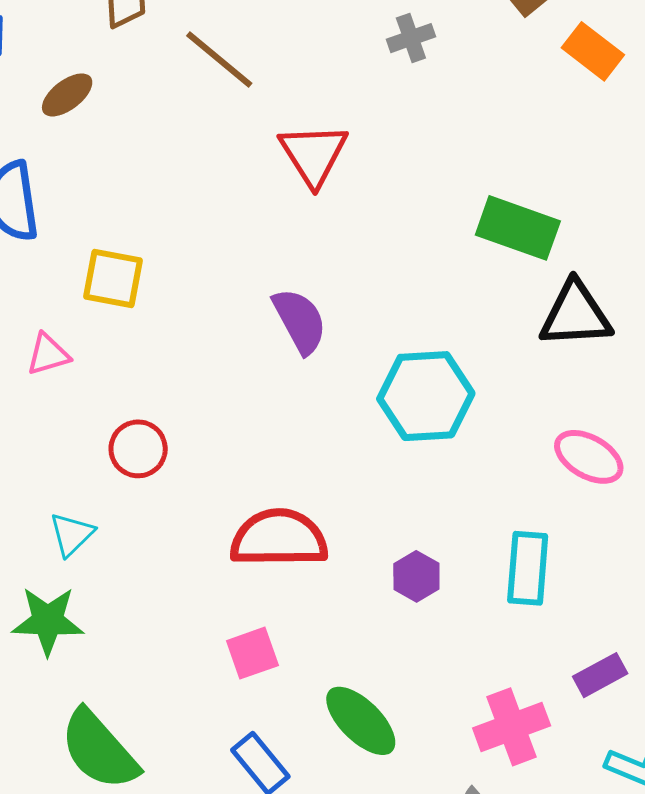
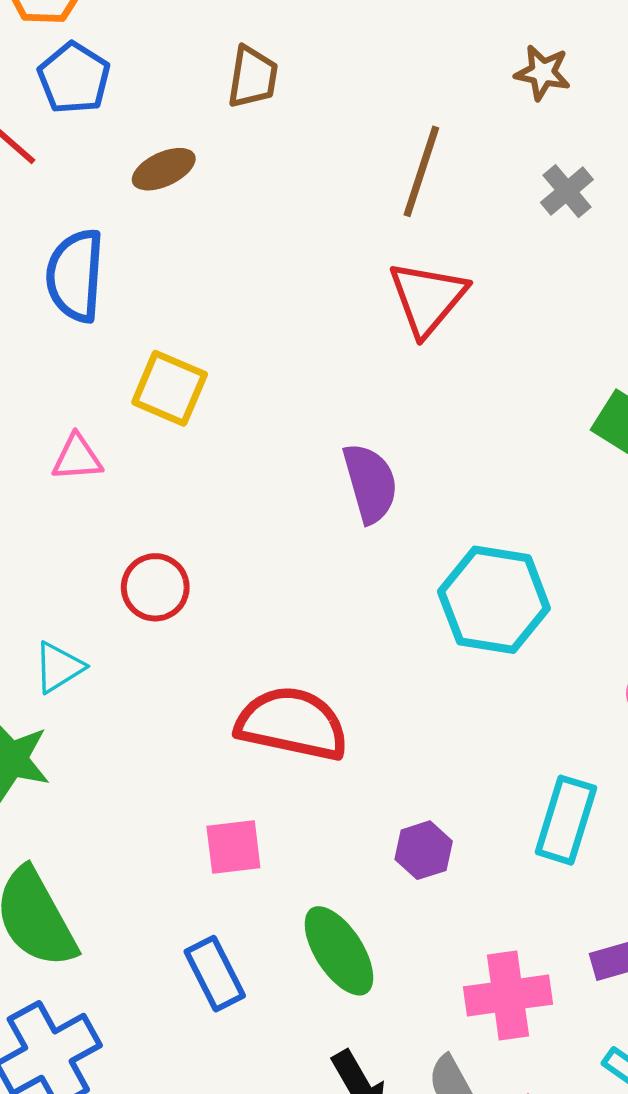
gray cross: (411, 38) -> (567, 191), turned -33
brown line: (219, 59) -> (421, 171), moved, turned 56
purple hexagon: (416, 576) -> (424, 850), moved

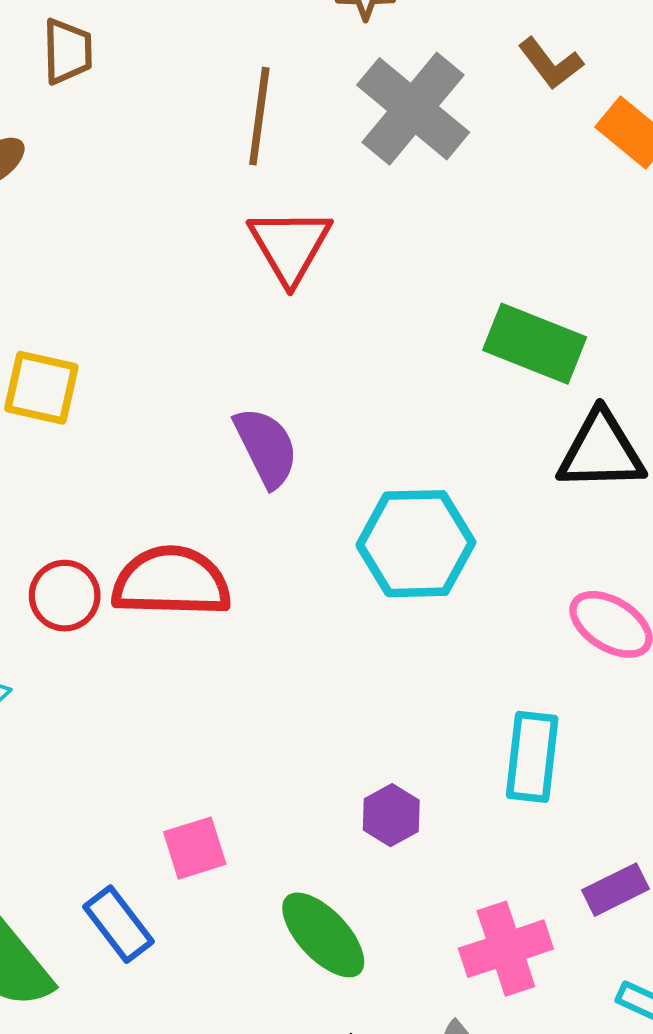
gray cross: (567, 191) -> (413, 109), size x2.0
red semicircle: (292, 724) -> (171, 582), moved
blue rectangle: (215, 974) -> (119, 924), moved

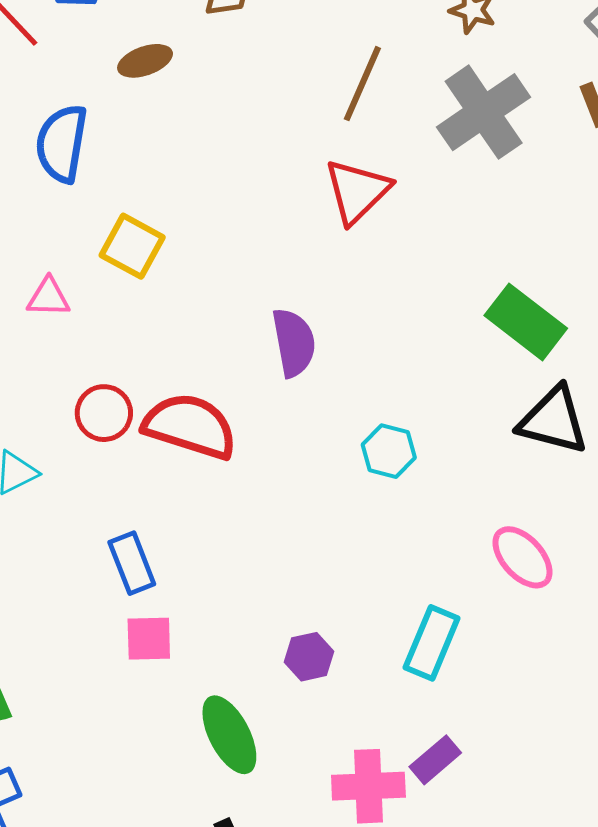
cyan hexagon: (416, 544) -> (389, 451), size x0.6
purple rectangle: (616, 890) -> (435, 760), moved, turned -30
blue rectangle: (119, 924) -> (132, 563), moved

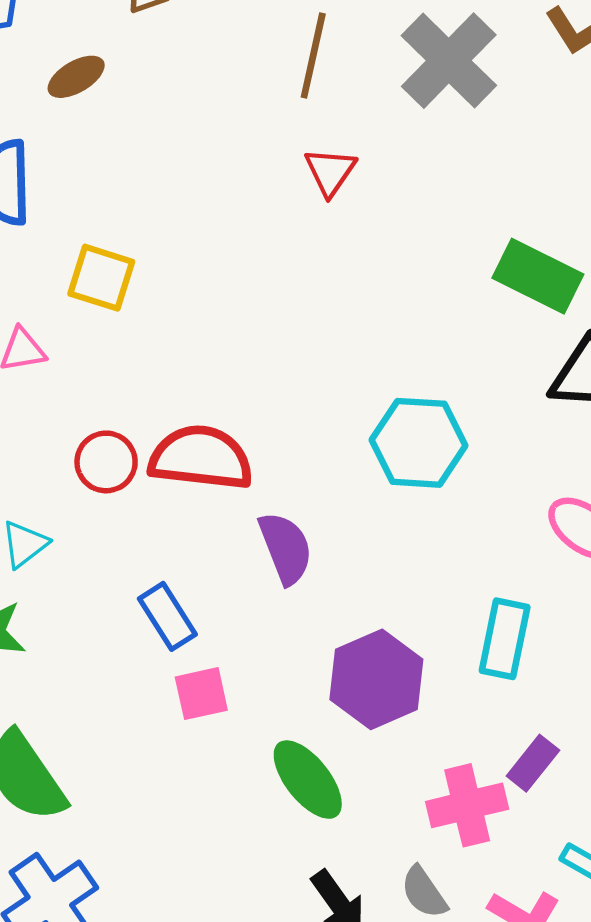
red triangle: (357, 191) -> (330, 172), size x0.7
purple semicircle: (294, 343) -> (286, 548), moved
cyan hexagon: (389, 451) -> (419, 443), size x1.6
purple hexagon: (309, 657) -> (376, 679), size x1.8

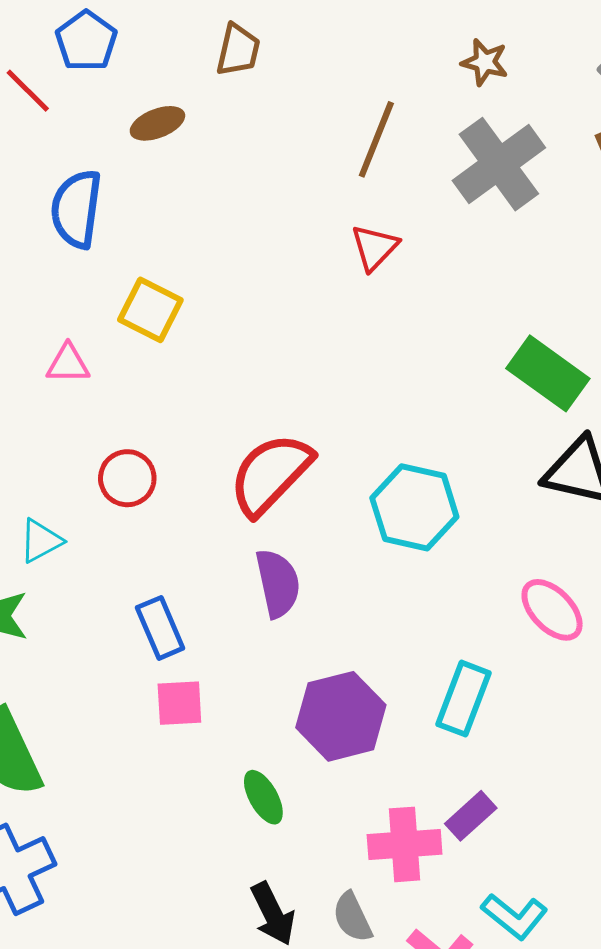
red semicircle: (201, 458) -> (271, 474), moved, turned -62
green ellipse: (308, 780) -> (263, 797), size x0.7

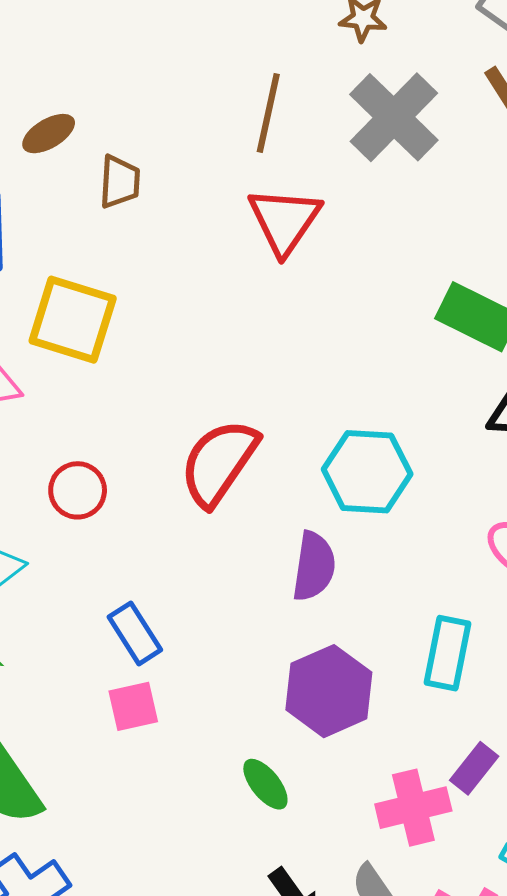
brown trapezoid: (238, 50) -> (120, 182), moved
red triangle: (375, 247) -> (284, 221), size x1.5
yellow square: (150, 310) -> (73, 320), size x1.4
purple semicircle: (278, 583) -> (314, 566), moved, turned 30
pink square: (179, 703) -> (133, 706), moved

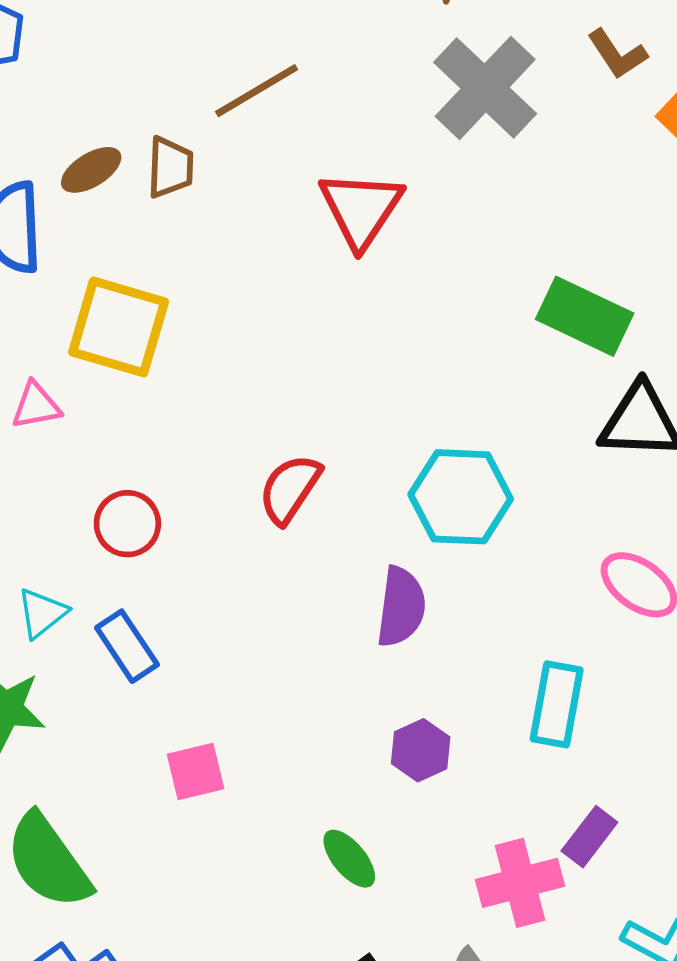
brown line: (268, 113) -> (257, 91), moved, turned 48
brown ellipse: (49, 134) -> (91, 170), moved
red semicircle: (219, 463) -> (290, 489), size x0.7
blue rectangle: (135, 633) -> (127, 646), moved
purple hexagon: (329, 691) -> (421, 750), size x0.6

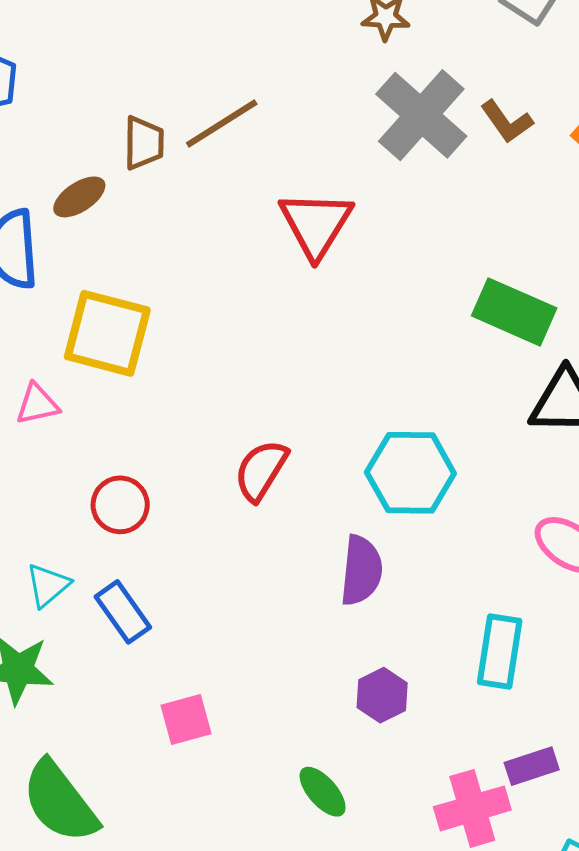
brown L-shape: (617, 54) -> (507, 122), moved
brown trapezoid: (170, 167) -> (144, 143), moved
purple rectangle: (589, 837) -> (532, 766), turned 36

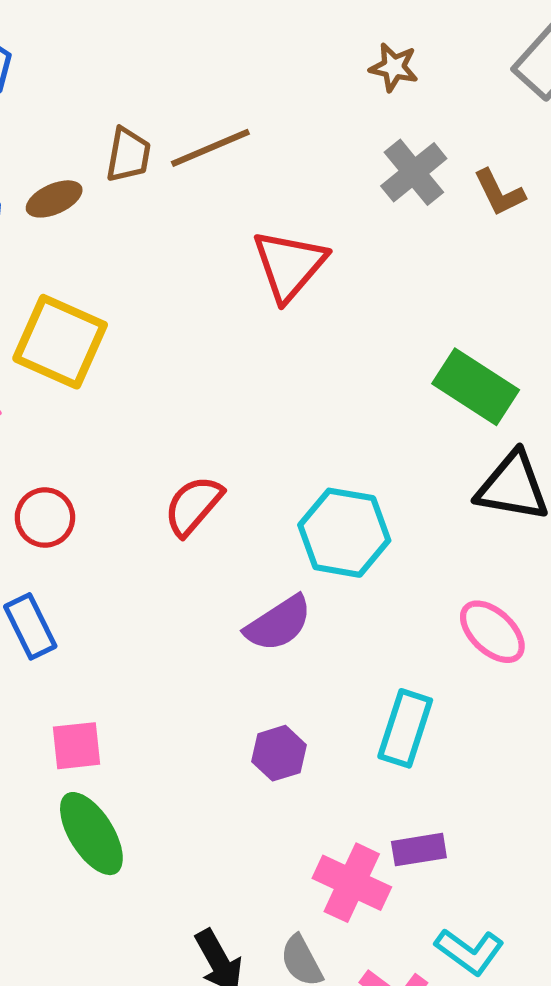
gray cross: (421, 115) -> (414, 172), size x0.7
purple semicircle: (361, 570) -> (278, 623), turned 42
green ellipse: (323, 792) -> (91, 834), moved, size x1.5
pink cross: (472, 808) -> (352, 883), turned 32

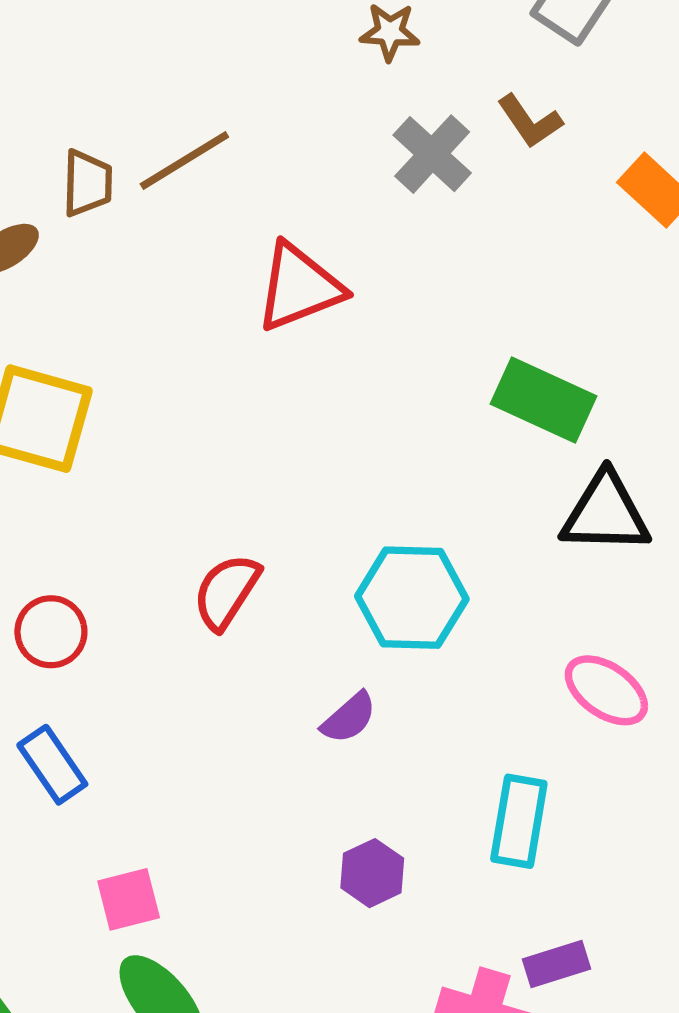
brown L-shape: (499, 193) -> (530, 121), moved
red triangle: (289, 265) -> (299, 287), turned 36
purple semicircle: (278, 623) -> (349, 718), size x0.7

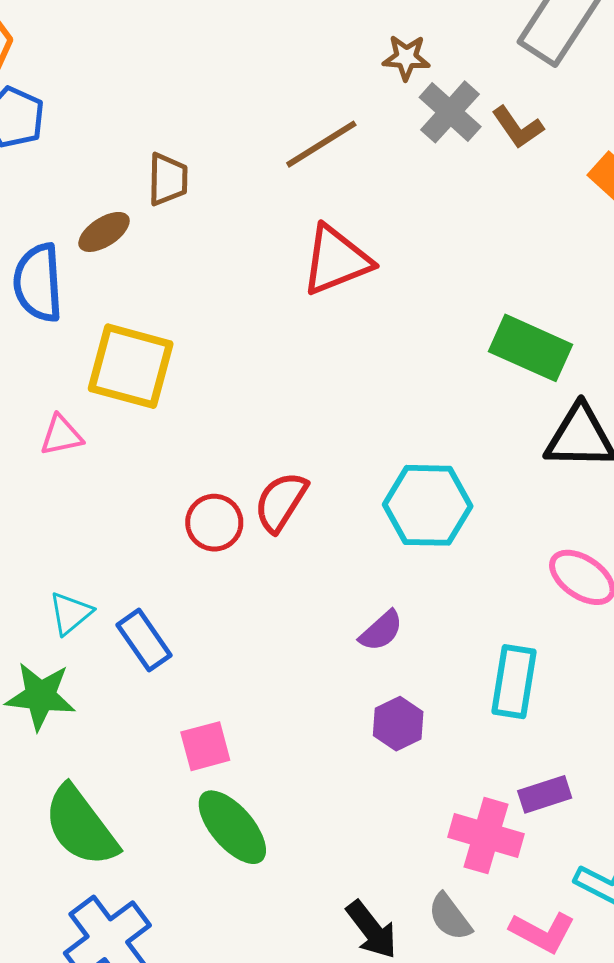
gray cross: (432, 154) -> (450, 112), moved
brown line: (184, 160) -> (321, 144), moved
red circle: (51, 632) -> (214, 523), moved
purple semicircle: (349, 718) -> (381, 631), moved

